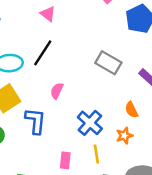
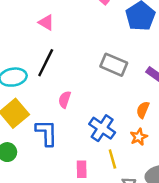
orange semicircle: (131, 110) -> (143, 110), turned 56

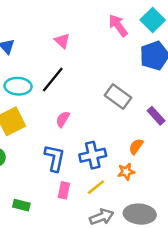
blue cross: (102, 128) -> (93, 155), turned 30
blue L-shape: (46, 133) -> (55, 158), moved
yellow line: (112, 159) -> (96, 187), turned 54

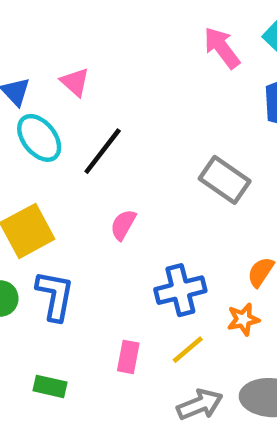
pink triangle: (62, 41) -> (75, 82), moved
cyan ellipse: (18, 86) -> (39, 138), moved, turned 50
blue L-shape: (55, 158) -> (55, 296), moved

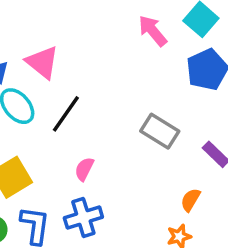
pink triangle: (75, 82) -> (42, 62), size x1.5
blue cross: (180, 290) -> (83, 217), moved

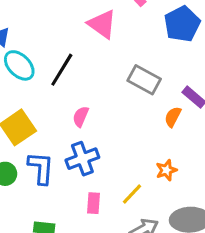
pink triangle: (42, 62) -> (102, 24), moved
orange semicircle: (191, 200) -> (173, 117), moved

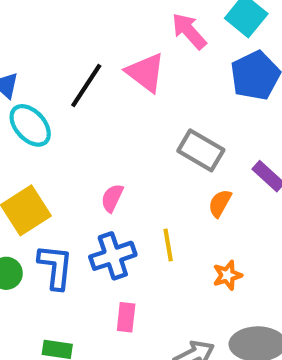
black line: (62, 70) -> (86, 86), moved
orange semicircle: (173, 117) -> (220, 203), moved
yellow line: (132, 194) -> (168, 245), moved, turned -55

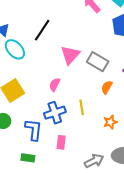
pink triangle: (145, 72) -> (70, 55), moved, turned 35
blue L-shape: (55, 267) -> (34, 130), moved

